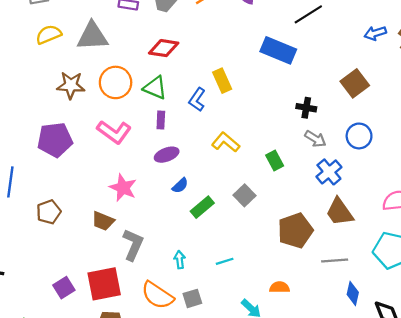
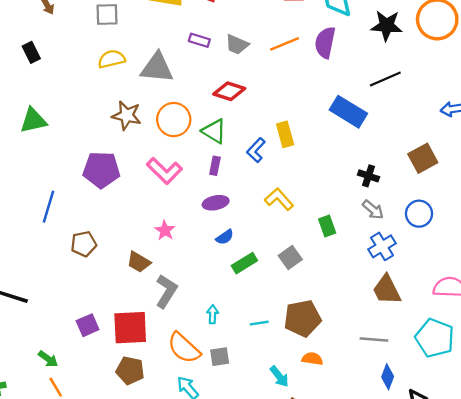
pink star: (123, 188) -> (165, 230), size x0.7
brown pentagon: (295, 230) -> (303, 318), moved

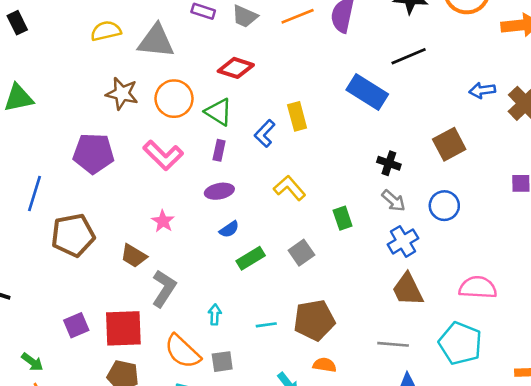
brown pentagon: (84, 244) -> (73, 235), size x1.5

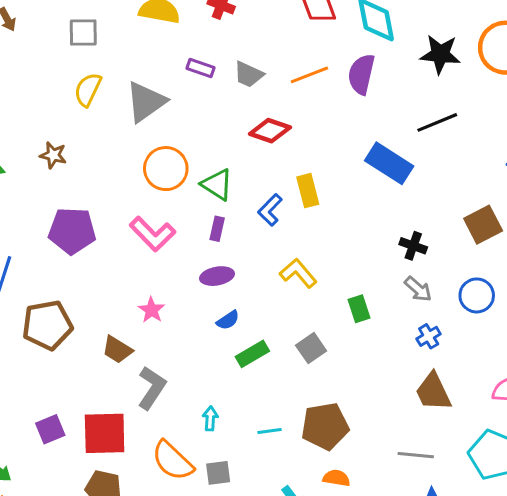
yellow semicircle: (106, 31) -> (88, 90), turned -52
gray triangle: (156, 41) -> (146, 102), turned -42
red diamond: (236, 68) -> (270, 131), moved
brown star: (122, 94) -> (53, 155), moved, size x0.7
blue cross: (403, 241) -> (429, 336), size x0.7

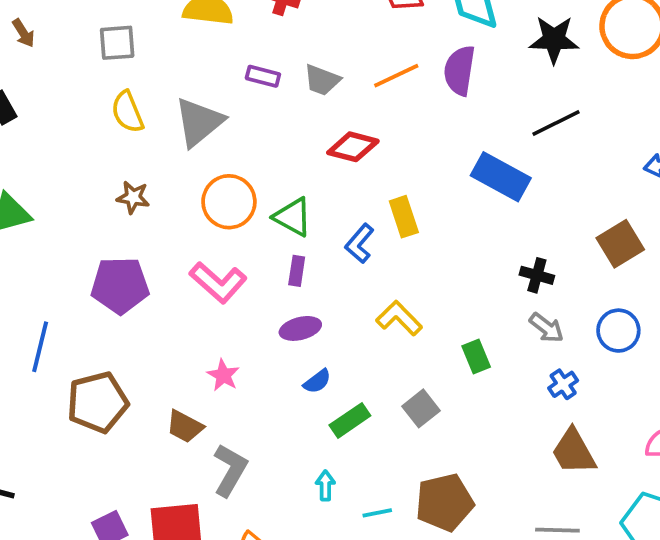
yellow semicircle: (88, 90) -> (127, 112), turned -44
brown star: (53, 155) -> (133, 197), moved
cyan arrow: (210, 418) -> (325, 485), moved

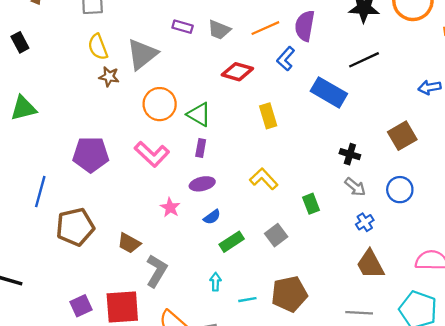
brown star: (133, 197) -> (109, 77), moved
blue L-shape: (359, 243) -> (286, 59), moved
pink star: (223, 375) -> (170, 208), moved

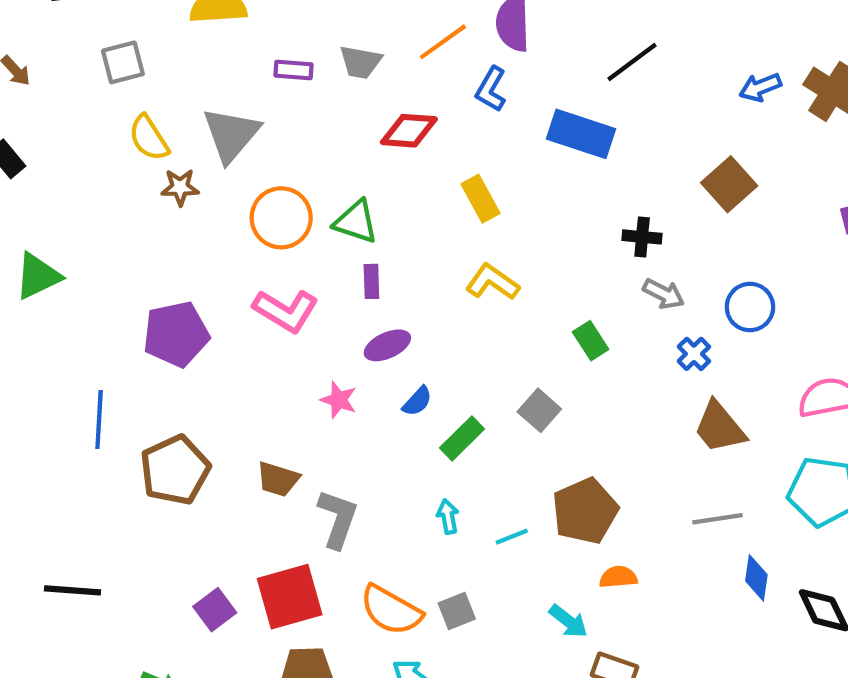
yellow L-shape: (264, 179) -> (492, 282), moved
blue circle: (400, 190) -> (750, 307), moved

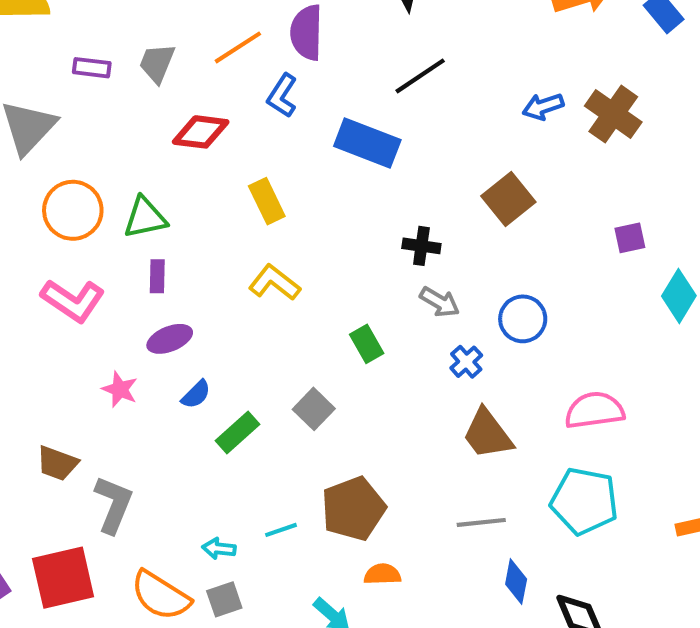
gray trapezoid: (360, 62) -> (157, 63), turned 99
green triangle: (356, 222) -> (145, 218), turned -33
cyan arrow: (448, 516) -> (219, 549), moved, turned -76

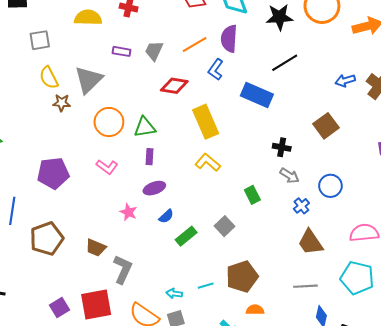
yellow rectangle: (267, 201) -> (206, 122), size x1.5
pink L-shape: (73, 300) -> (107, 167), size x0.7

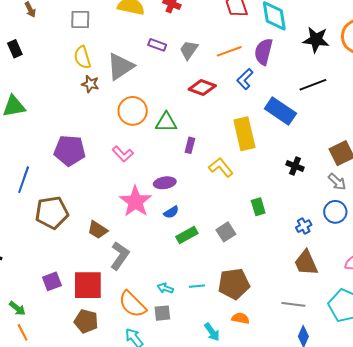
yellow rectangle: (206, 122) -> (244, 134), moved
purple rectangle: (150, 157) -> (190, 145), moved
gray arrow: (289, 176) -> (337, 182), moved
pink star: (128, 212) -> (135, 201), size x1.8

